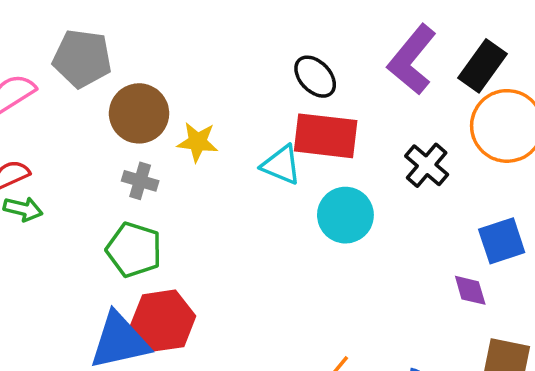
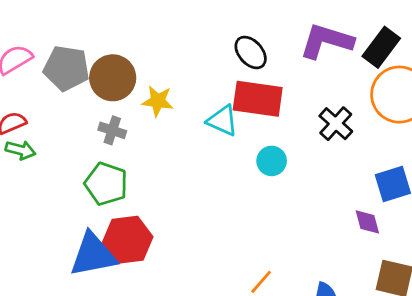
gray pentagon: (82, 58) -> (66, 68), moved
purple L-shape: (412, 60) -> (326, 41), turned 66
cyan circle: (345, 215) -> (272, 161), size x0.7

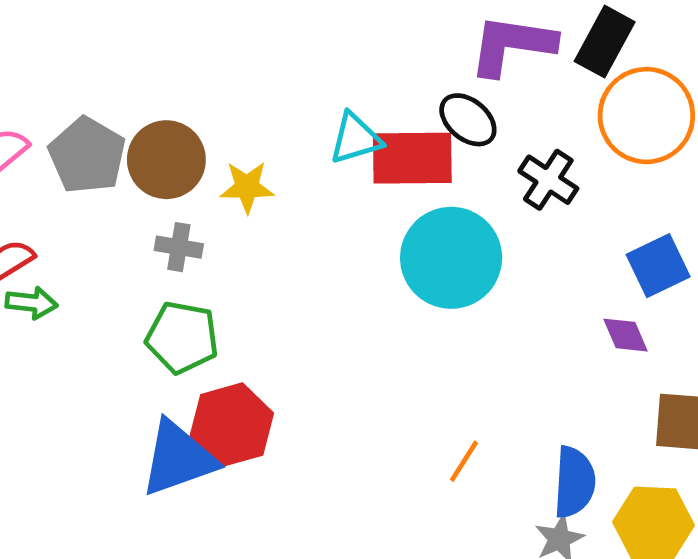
black ellipse: (251, 52) -> (468, 120), moved
gray pentagon: (66, 68) -> (87, 155), turned 30
cyan triangle: (222, 121) -> (355, 138), moved, turned -32
cyan circle: (272, 161) -> (451, 258), size x2.0

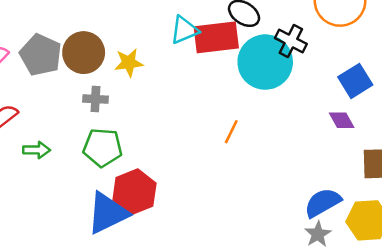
cyan circle: (451, 258) -> (265, 62), moved
green arrow: (31, 303) -> (37, 150), moved
orange line: (464, 461) -> (231, 132), moved
blue semicircle: (574, 482) -> (323, 203), turned -117

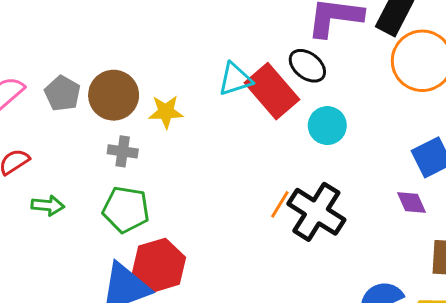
red rectangle: (216, 37) -> (272, 91), turned 51
black cross: (291, 41) -> (316, 212), moved, size x1.5
gray pentagon: (41, 55) -> (63, 93), size x0.7
cyan circle: (265, 62) -> (327, 126), size x0.6

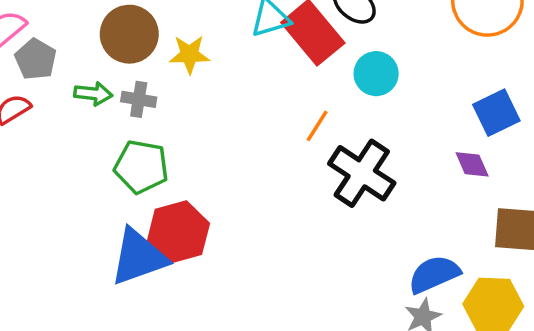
gray pentagon: (63, 93) -> (36, 59), moved
orange line: (280, 204) -> (317, 126), moved
green arrow: (48, 205) -> (93, 94), moved

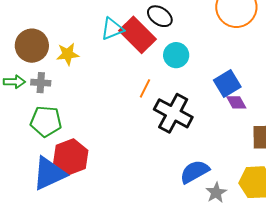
blue square: (496, 113) -> (227, 83), moved
blue semicircle: (434, 274) -> (195, 172), moved

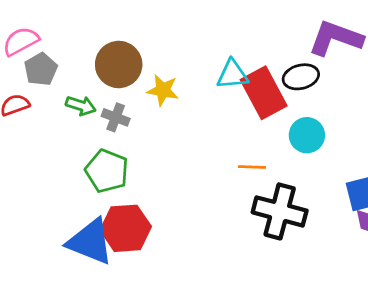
black ellipse: (160, 16) -> (301, 77), turned -65
orange line: (145, 88) -> (252, 167), turned 48
black cross: (173, 113) -> (280, 211), turned -30
blue triangle: (49, 173) -> (90, 242), turned 30

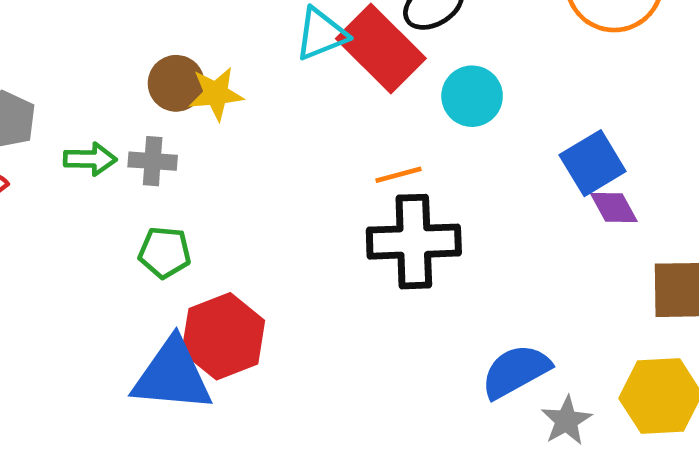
brown circle: (119, 64) -> (176, 83), moved, size x0.7
green pentagon: (107, 171) -> (165, 252), size x0.7
black cross: (280, 211) -> (414, 242), moved

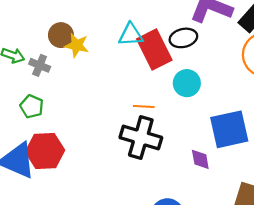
blue square: (593, 163) -> (229, 129), size x1.4
purple diamond: (614, 208) -> (200, 159), moved

